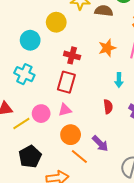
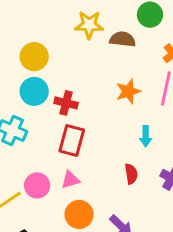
yellow circle: (56, 22) -> (34, 57), moved
cyan circle: (30, 40) -> (34, 91), moved
red cross: (72, 55) -> (66, 103), moved

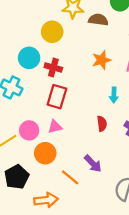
yellow circle: (34, 57) -> (52, 32), moved
orange circle: (79, 214) -> (45, 153), moved

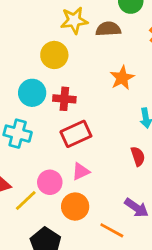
red rectangle: (57, 97) -> (76, 134), turned 60

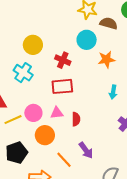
yellow circle: (54, 55) -> (33, 45), moved
cyan circle: (32, 93) -> (87, 40), moved
red semicircle: (138, 156) -> (76, 119), moved

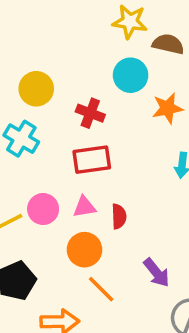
orange circle: (45, 135) -> (84, 250), moved
purple arrow: (86, 150) -> (157, 273), moved

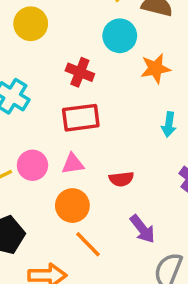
yellow circle: (36, 89) -> (31, 24), moved
red semicircle: (119, 216) -> (121, 179), moved, turned 85

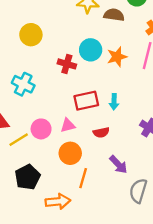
cyan circle: (120, 36) -> (91, 50), moved
red rectangle: (81, 118) -> (86, 101), moved
cyan arrow: (169, 124) -> (114, 102), moved
orange line: (88, 244) -> (83, 178), turned 66

